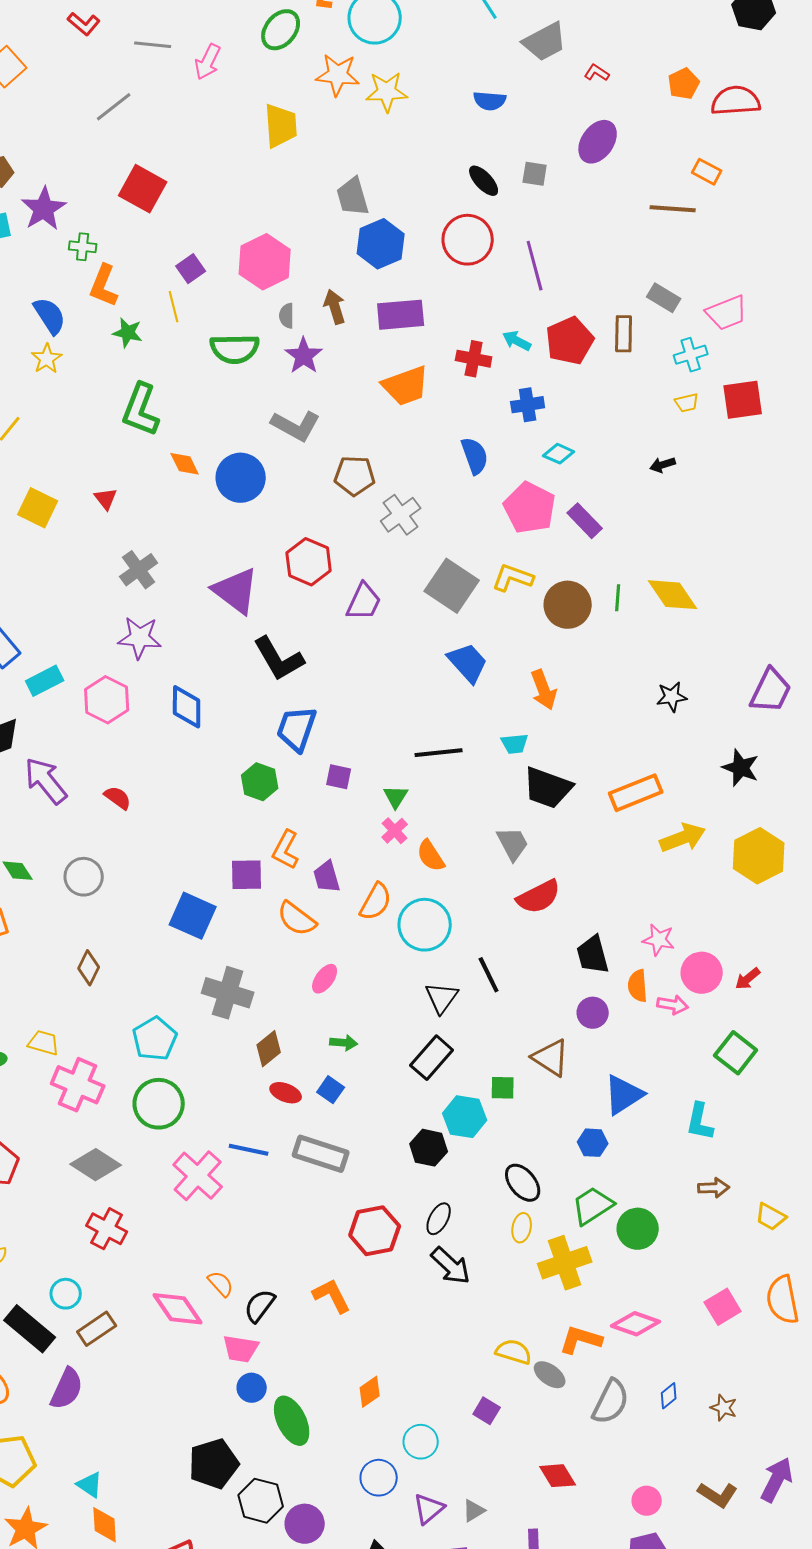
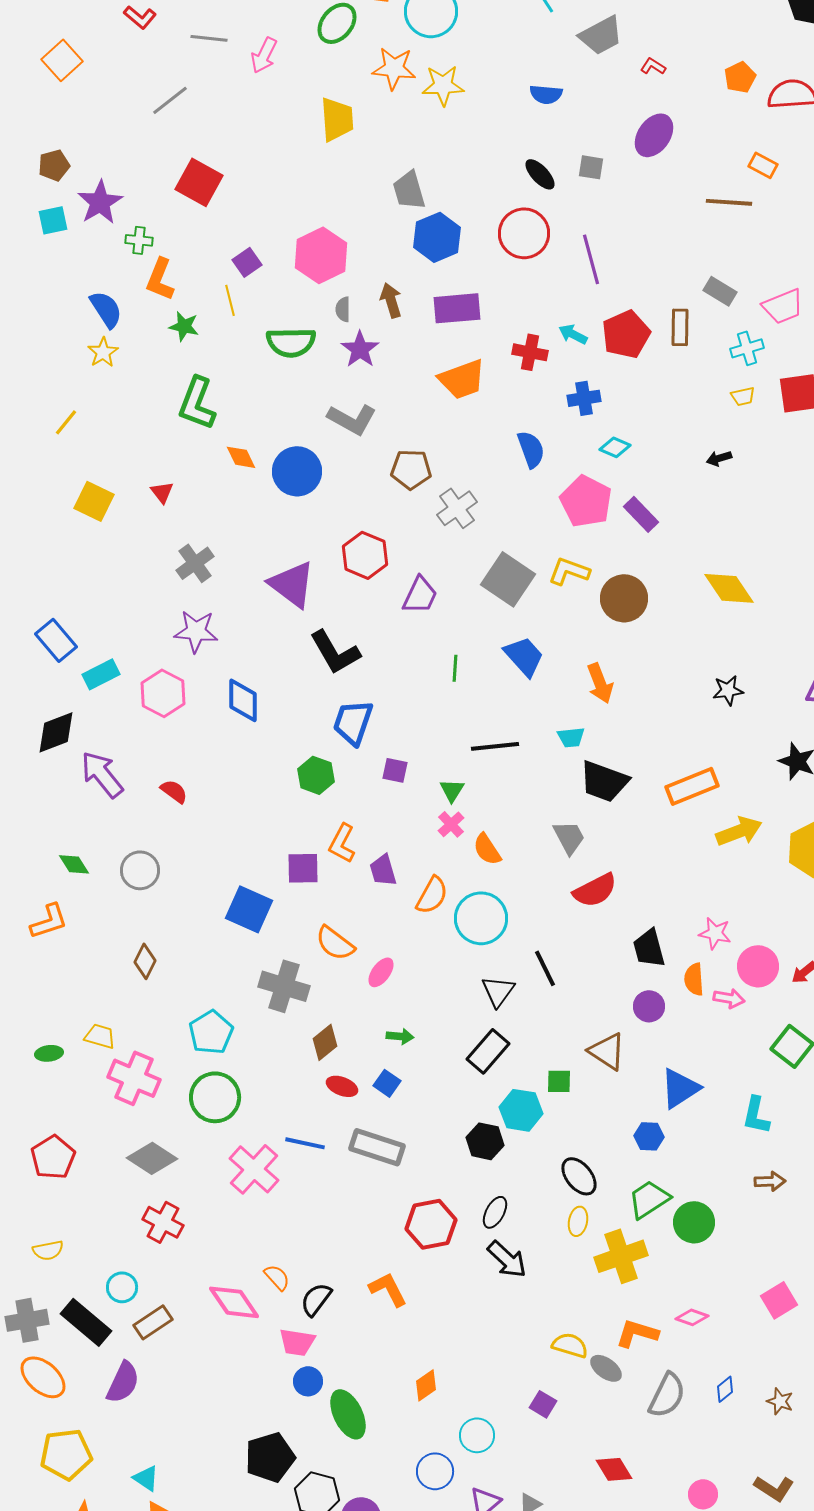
green line: (618, 598) -> (455, 668), moved
orange semicircle: (297, 919) -> (335, 943), moved
pink diamond: (636, 1324) -> (692, 1317), size x0.7

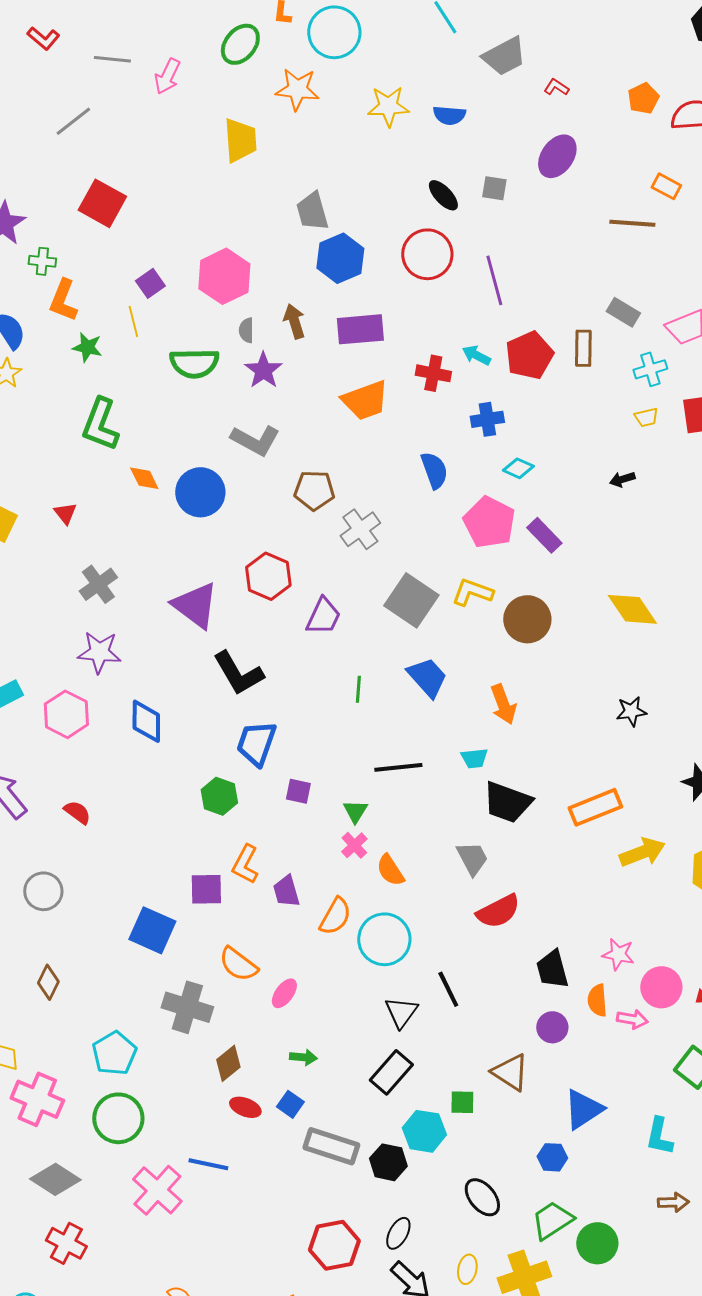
yellow star: (443, 85) -> (388, 106), moved
gray rectangle: (377, 1147) -> (331, 1146), moved
yellow ellipse: (578, 1221) -> (467, 1269), moved

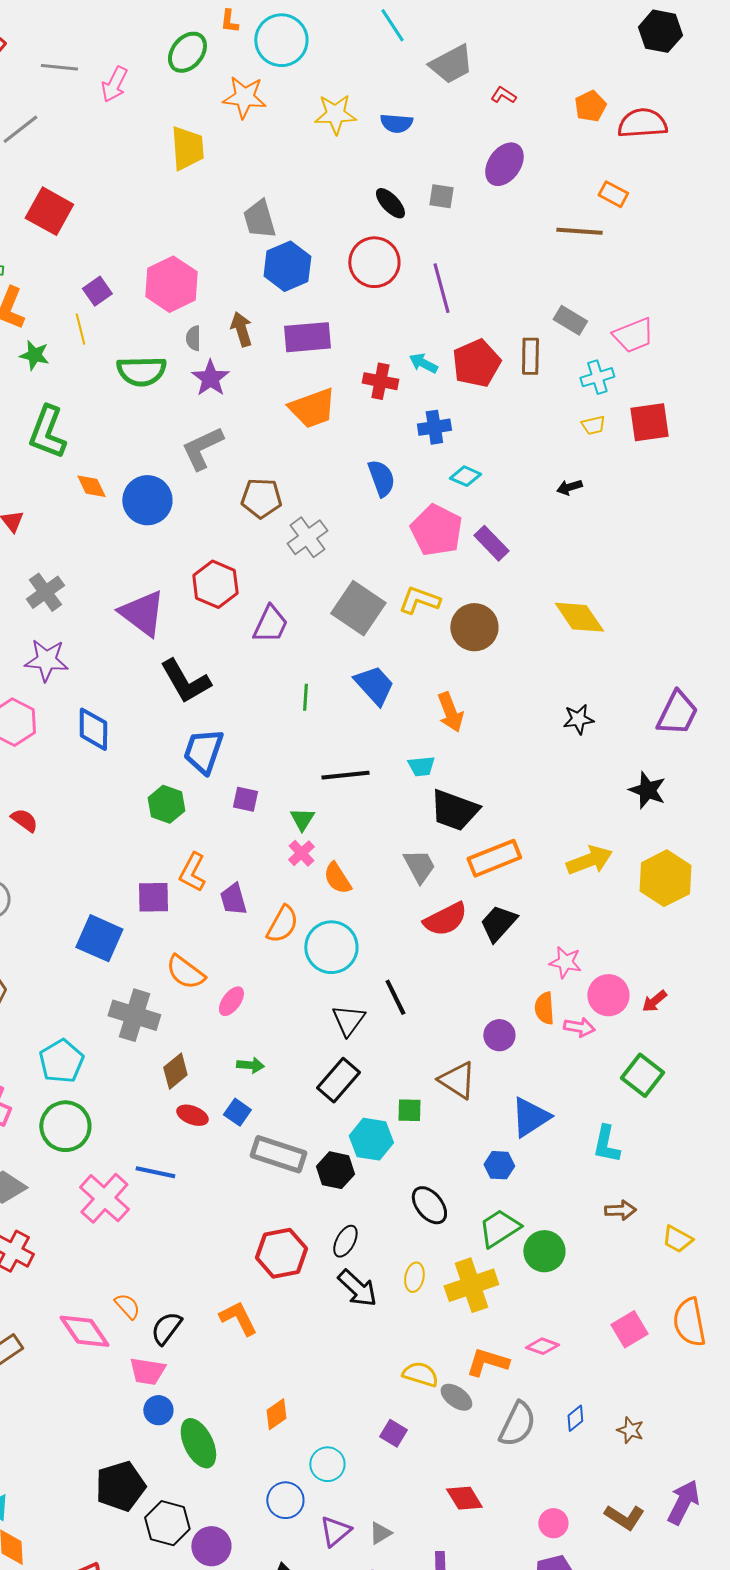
gray L-shape: (255, 440) -> (202, 448), turned 126
orange rectangle: (595, 807) -> (494, 858), moved
black trapezoid: (552, 969) -> (498, 923), moved, turned 57

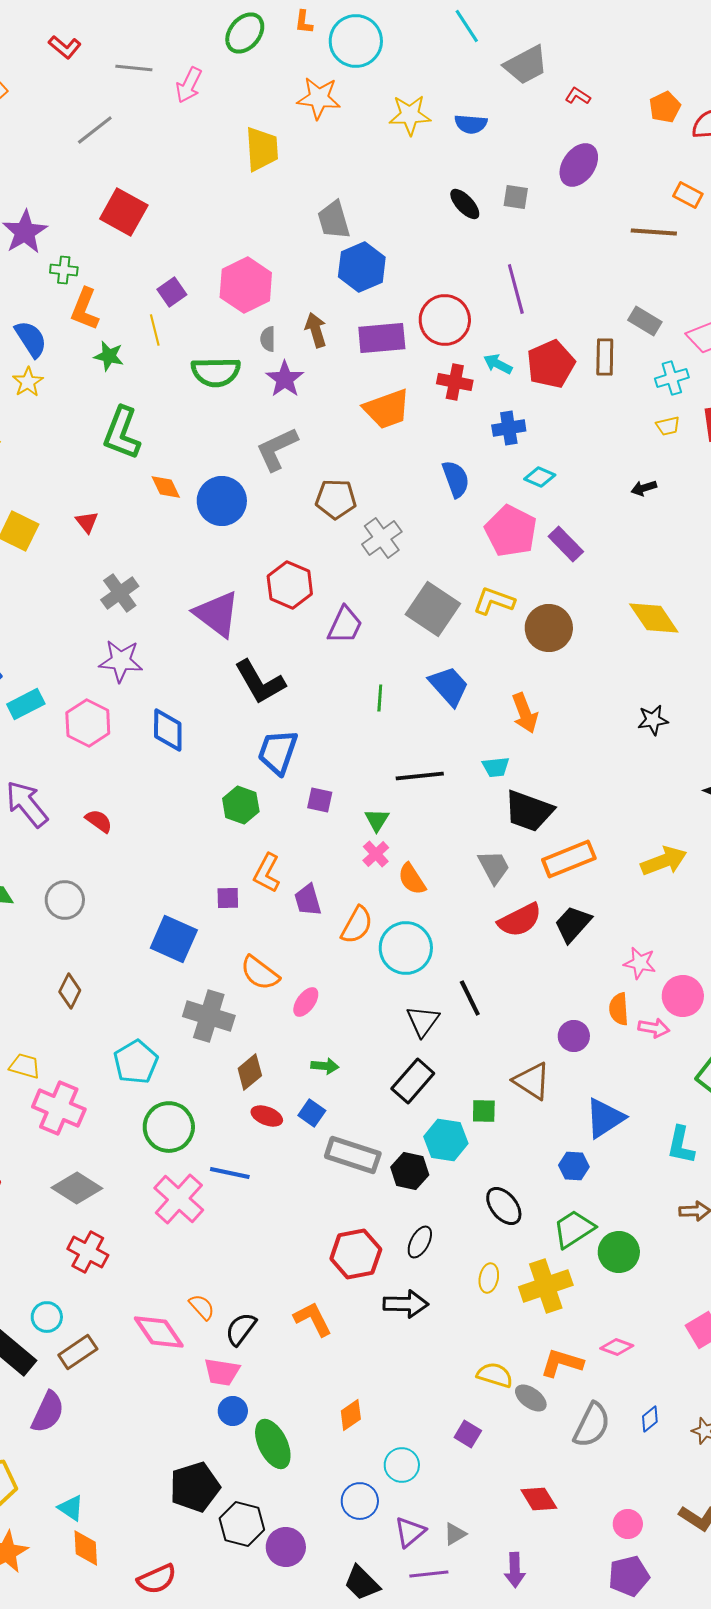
green ellipse: (187, 52) -> (245, 33), moved
red circle: (374, 262) -> (445, 320), moved
purple square: (153, 897) -> (228, 898), size x0.7
green circle: (65, 1126) -> (169, 1127), moved
black arrow: (357, 1288) -> (406, 1304), moved, turned -42

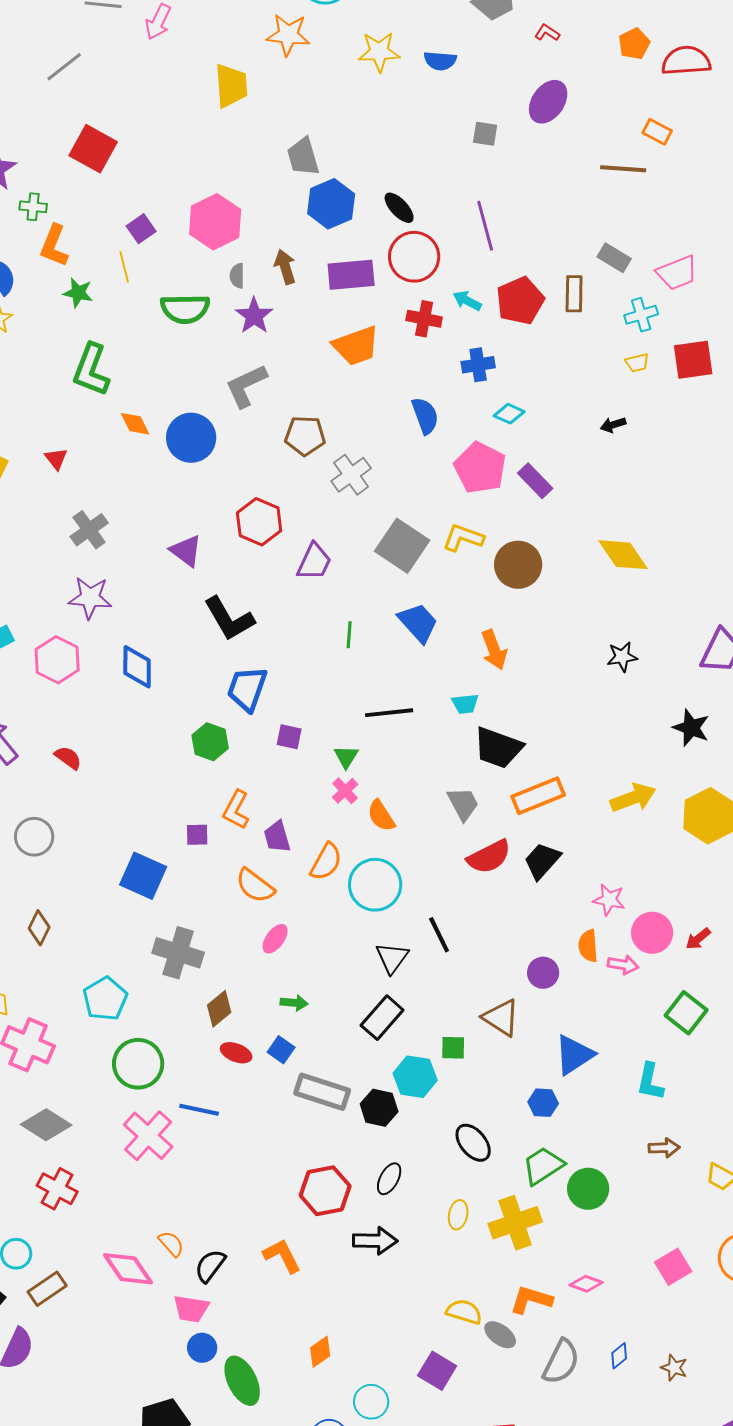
black ellipse: (465, 204) -> (399, 208), moved
purple triangle: (217, 614) -> (186, 551), size x0.7
orange semicircle: (260, 973) -> (255, 886), moved
purple square: (468, 1434) -> (437, 1371), size x1.4

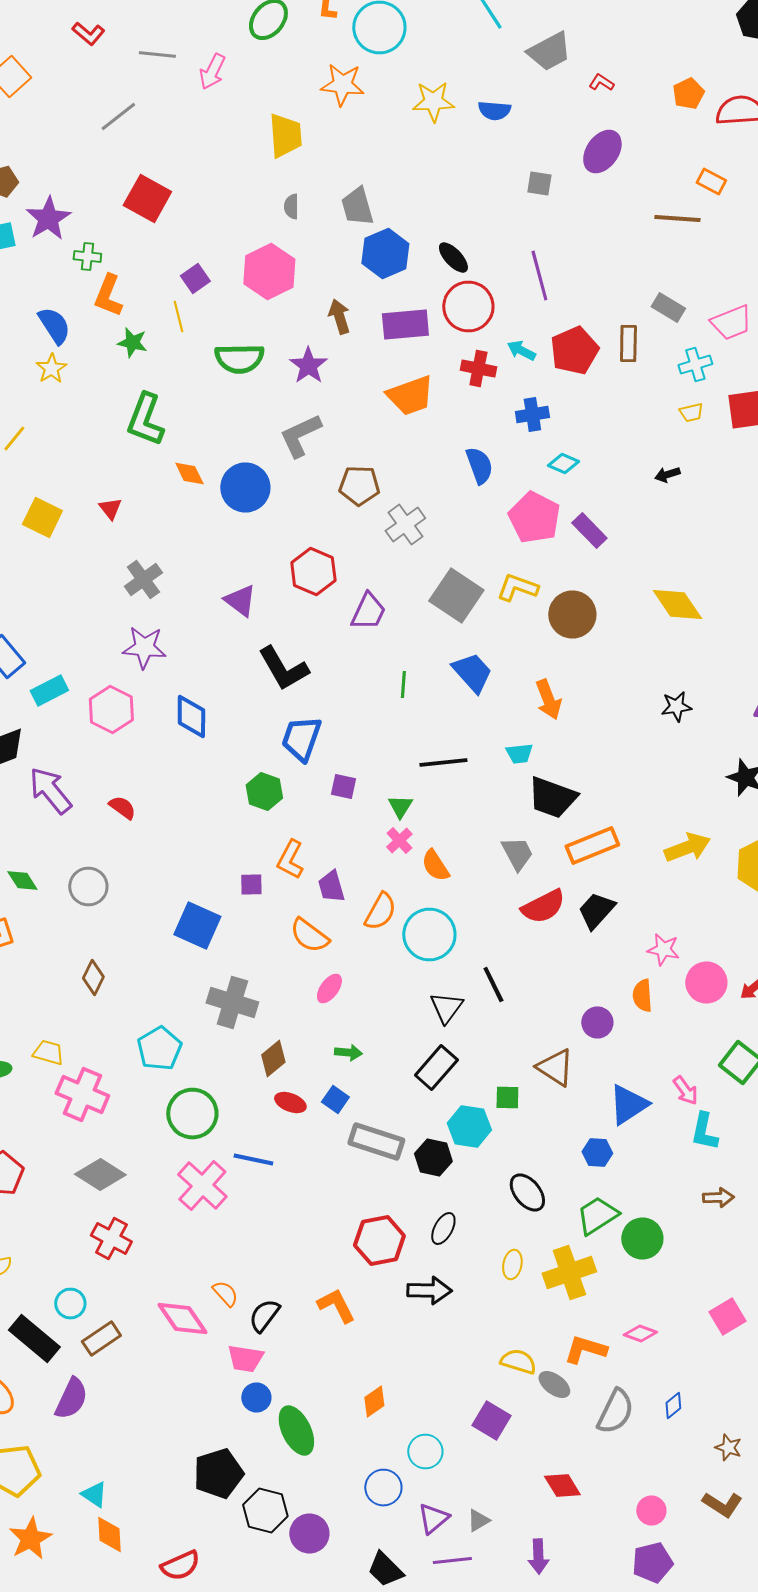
gray semicircle: (237, 276) -> (291, 206), moved
pink arrow: (623, 965) -> (685, 1090), moved, turned 44
brown star: (674, 1368) -> (728, 1448), moved

